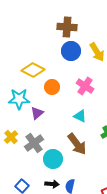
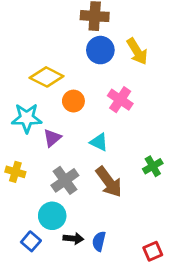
cyan triangle: (80, 116) -> (99, 142), moved
yellow cross: (11, 137) -> (15, 172), turned -32
gray cross: (34, 143) -> (65, 180), moved
cyan circle: (53, 159) -> (52, 216), moved

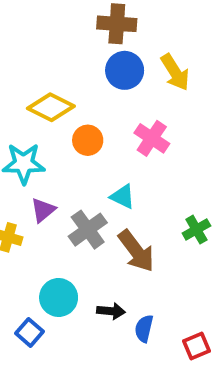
purple triangle: (52, 138) -> (43, 210), moved
gray cross: (65, 180) -> (88, 230), moved
black arrow: (73, 238) -> (111, 311), moved
blue semicircle: (99, 241) -> (144, 329), moved

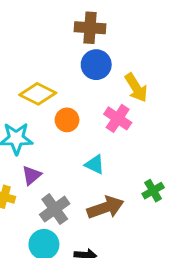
yellow arrow: (175, 72) -> (136, 88), moved
gray cross: (88, 230) -> (55, 209), moved
brown arrow: (136, 251) -> (105, 208), turned -72

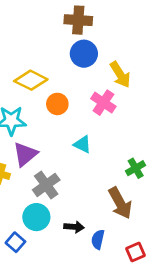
purple triangle: (32, 175) -> (25, 154), size x1.4
brown arrow: (105, 208) -> (120, 203), moved, turned 80

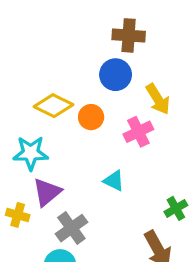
brown cross: (78, 20) -> (129, 35), moved
pink cross: (103, 103) -> (138, 132), turned 30
orange circle: (57, 104) -> (91, 117), moved

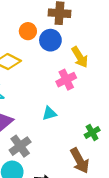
orange circle: (91, 117) -> (28, 31), moved
cyan triangle: (114, 181) -> (49, 113), turned -42

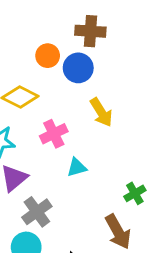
yellow arrow: (80, 57) -> (101, 112), moved
pink cross: (66, 80) -> (54, 134), moved

